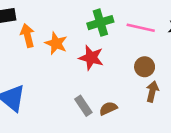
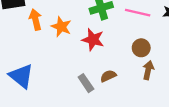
brown semicircle: (108, 108) -> (108, 76), moved

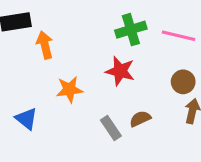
orange star: (61, 27) -> (69, 90), moved, turned -30
blue triangle: (21, 76) -> (26, 119), size x0.7

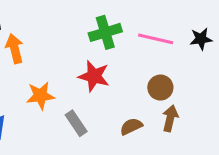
brown semicircle: (140, 119) -> (131, 126), moved
gray rectangle: (111, 128) -> (76, 123), moved

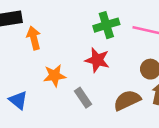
brown semicircle: (131, 126) -> (127, 100), size x1.5

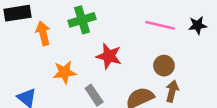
green cross: (106, 25) -> (82, 20), moved

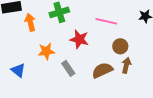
pink line: (160, 25) -> (106, 21), moved

